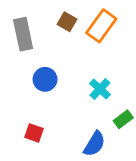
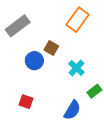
brown square: (67, 22) -> (51, 48), moved
gray rectangle: (23, 34) -> (18, 26), turned 65

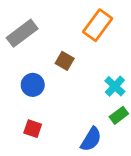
blue circle: (34, 61) -> (33, 85), moved
cyan cross: (76, 68) -> (115, 86), moved

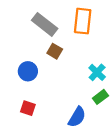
orange rectangle: (98, 25) -> (83, 21), turned -30
gray rectangle: (22, 33) -> (45, 24), moved, turned 75

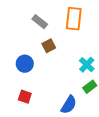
gray rectangle: (45, 24) -> (40, 22), size x0.7
brown square: (55, 51) -> (49, 46), turned 32

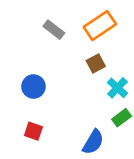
orange rectangle: (74, 19) -> (100, 26), turned 50
brown square: (49, 46) -> (96, 63), moved

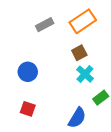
gray rectangle: (54, 30) -> (45, 25), turned -66
cyan cross: (117, 88) -> (85, 74), moved

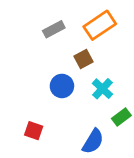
brown square: (79, 53) -> (84, 59), moved
blue circle: (28, 72) -> (62, 86), moved

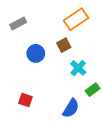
gray rectangle: (54, 29) -> (18, 23), moved
blue circle: (62, 86) -> (36, 53), moved

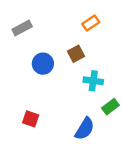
orange rectangle: (76, 19) -> (91, 23), size x0.6
cyan cross: (78, 68) -> (93, 81), turned -35

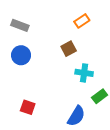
gray rectangle: (22, 28) -> (20, 25), turned 49
blue circle: (43, 64) -> (21, 55), moved

